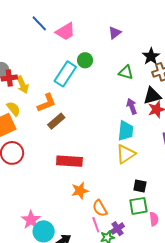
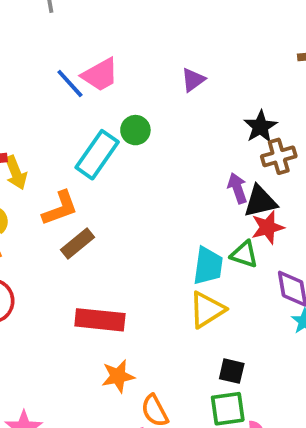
blue line: (39, 23) -> (70, 83), moved
green triangle: (126, 72) -> (244, 254), moved
purple arrow: (132, 106) -> (237, 188), moved

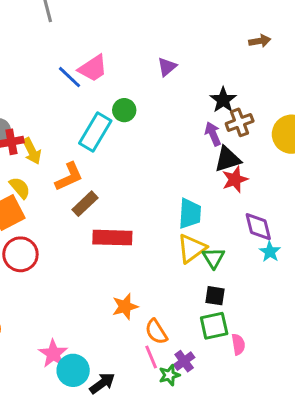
purple arrow: (237, 188) -> (213, 134), moved
green triangle: (244, 254) -> (214, 258), moved, turned 45
red rectangle: (100, 320) -> (112, 238), moved

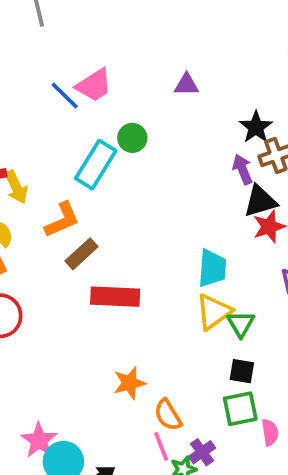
purple triangle: (167, 67) -> (186, 85), turned 40

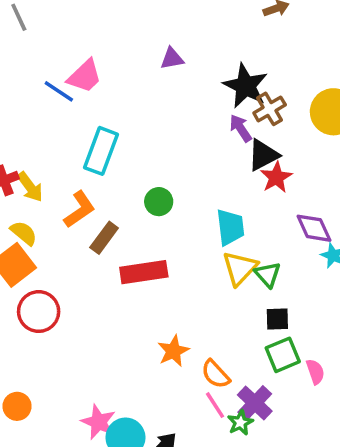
black star: (256, 127) -> (245, 86), size x1.4
green circle: (132, 138) -> (159, 202), moved
purple cross: (202, 452) -> (255, 403), size x1.4

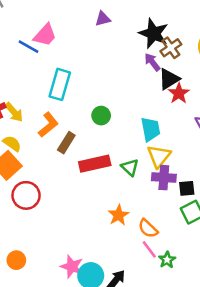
green triangle: (268, 275) -> (130, 167), moved
purple cross: (255, 403) -> (164, 178), moved, turned -35

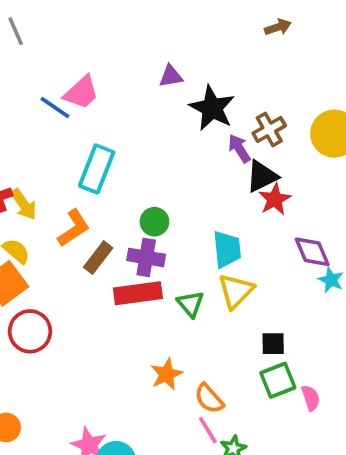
black star: (154, 33) -> (212, 108), moved
purple cross: (164, 178) -> (146, 257), moved

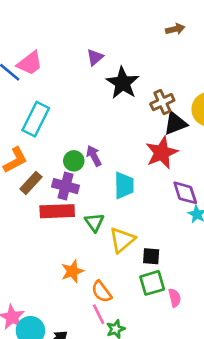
purple triangle: (171, 76) -> (95, 57), turned -36
purple arrow: (239, 148) -> (94, 156), moved
black triangle: (262, 176) -> (175, 124), moved
red star: (275, 199) -> (162, 153), size x1.4
yellow triangle: (236, 291) -> (122, 240), moved

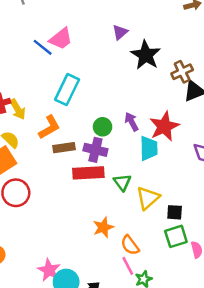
red star: (162, 153) -> (164, 126), moved
purple arrow: (94, 156) -> (132, 122), moved
brown rectangle: (31, 183) -> (64, 148), turned 40

